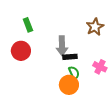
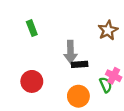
red circle: (21, 51) -> (32, 81), moved
green semicircle: (74, 73) -> (106, 85), moved

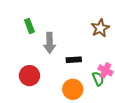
gray arrow: (70, 52) -> (50, 43), moved

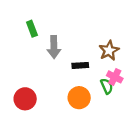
brown star: (100, 28) -> (109, 51), moved
red circle: (29, 76) -> (25, 99), moved

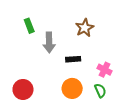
brown star: (109, 51) -> (85, 28), moved
green semicircle: (107, 86) -> (100, 91), moved

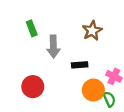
orange circle: (72, 88) -> (93, 90), moved
red circle: (23, 89) -> (33, 87), moved

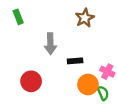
green rectangle: (32, 28) -> (18, 17), moved
brown star: (92, 31) -> (85, 18), moved

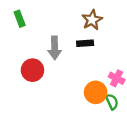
black rectangle: (75, 61) -> (85, 43), moved
red circle: (31, 81) -> (32, 70), moved

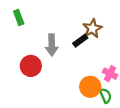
brown star: (92, 20) -> (92, 28), moved
black rectangle: (85, 43) -> (80, 41), turned -32

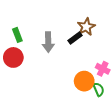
green rectangle: (19, 17) -> (17, 35), moved
red circle: (31, 66) -> (13, 57), moved

